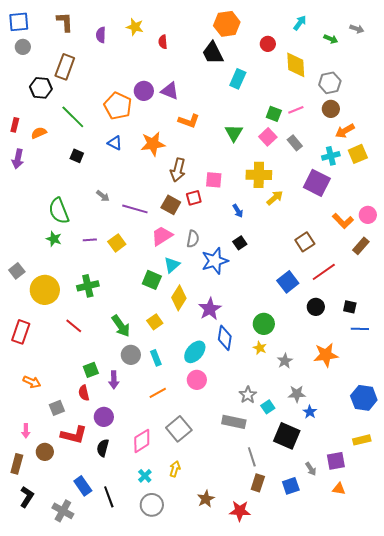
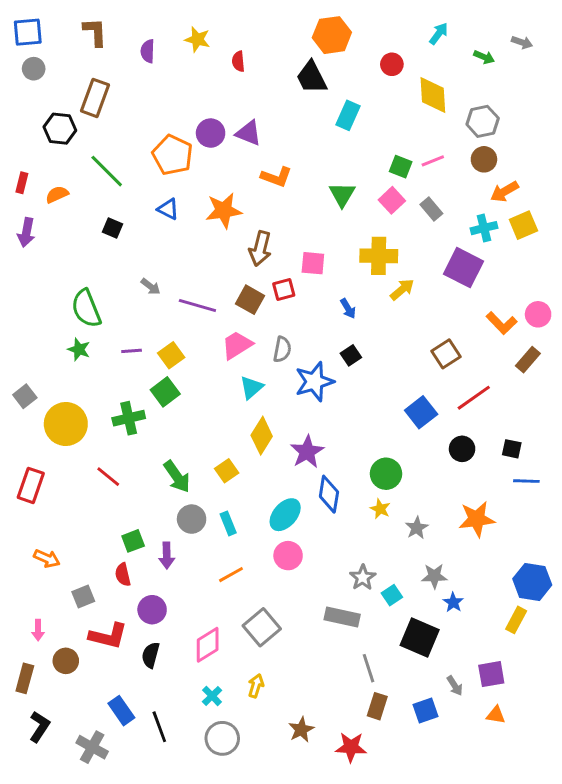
green square: (152, 280) -> (165, 392), moved, turned 30
yellow rectangle: (362, 440) -> (516, 620), moved, turned -48

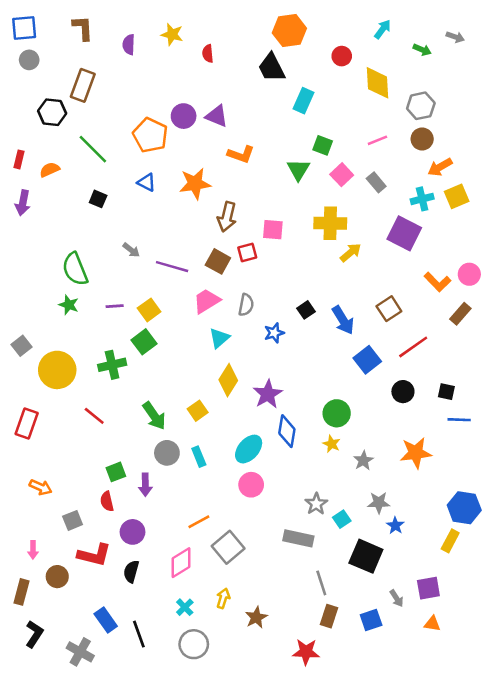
green square: (401, 167) -> (323, 145), moved
blue arrow: (348, 308) -> (343, 320), moved, size x1.6
blue star: (314, 382) -> (274, 333), size x0.6
orange line: (231, 575) -> (199, 522), moved
brown star: (301, 730) -> (256, 617), moved

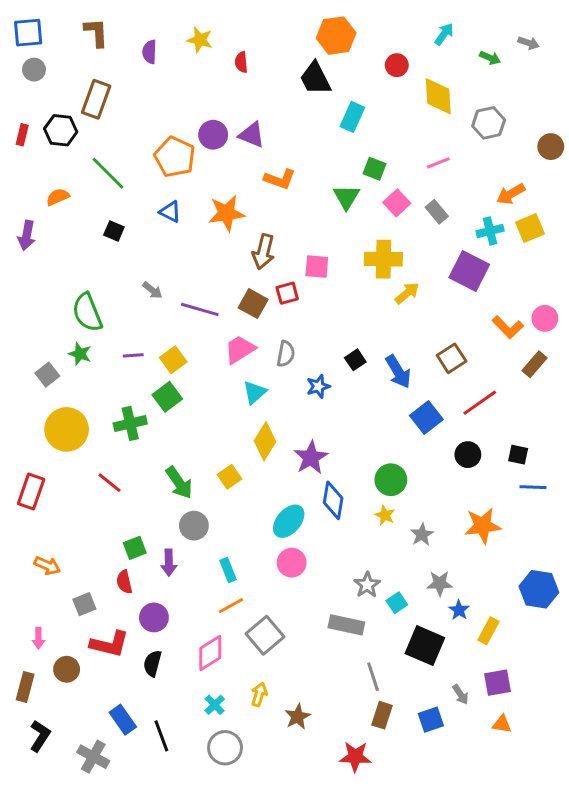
brown circle: (422, 139) -> (551, 147), moved
red rectangle: (19, 159) -> (22, 135), moved
gray square: (22, 346) -> (47, 375), moved
cyan rectangle: (199, 457) -> (228, 570), moved
yellow rectangle: (450, 541) -> (489, 631), moved

